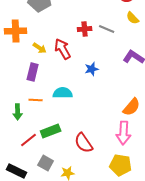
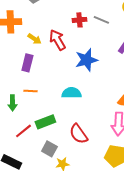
blue star: (92, 69) -> (86, 60), size x1.6
cyan semicircle: (63, 93) -> (71, 93), moved
gray square: (46, 163) -> (49, 149), moved

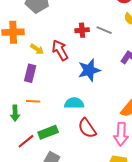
red semicircle: (78, 134) -> (87, 128), moved

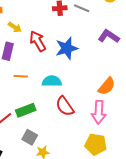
red arrow: (60, 50) -> (38, 41), moved
orange line: (33, 101) -> (21, 76), moved

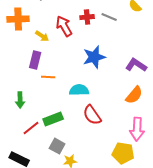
purple L-shape: (109, 36) -> (136, 65), moved
red arrow: (38, 41) -> (64, 26), moved
orange line: (21, 76) -> (48, 77), moved
pink arrow: (99, 112) -> (137, 129), moved

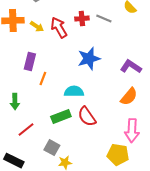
yellow arrow: (42, 36) -> (37, 27), moved
orange line: (48, 77) -> (43, 79), turned -72
green rectangle: (53, 119) -> (61, 117), moved

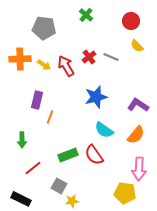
red cross: (82, 19) -> (89, 57), turned -32
cyan semicircle: (74, 92) -> (104, 130), moved, turned -144

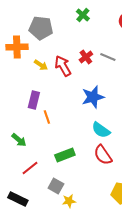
orange cross: (20, 59) -> (17, 47), moved
orange line: (50, 117) -> (47, 117), turned -40
green arrow: (22, 140) -> (19, 140), turned -49
red semicircle: (94, 155) -> (103, 155), moved

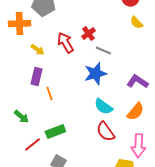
gray line: (108, 57) -> (103, 51), moved
yellow arrow: (41, 65) -> (37, 50), moved
green rectangle: (65, 155) -> (55, 132), moved

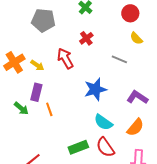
orange cross: (19, 24) -> (14, 62), moved, turned -30
red cross: (88, 34) -> (86, 38), moved
gray line: (103, 51) -> (119, 59), moved
green arrow: (21, 117) -> (21, 108), moved
green rectangle: (55, 132) -> (78, 147), moved

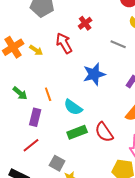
purple rectangle: (36, 92) -> (35, 117), moved
cyan semicircle: (103, 122) -> (73, 107), moved

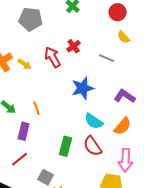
red cross: (85, 23) -> (74, 46), moved
cyan semicircle: (73, 107) -> (94, 121), moved
green rectangle: (77, 132) -> (66, 146), turned -54

